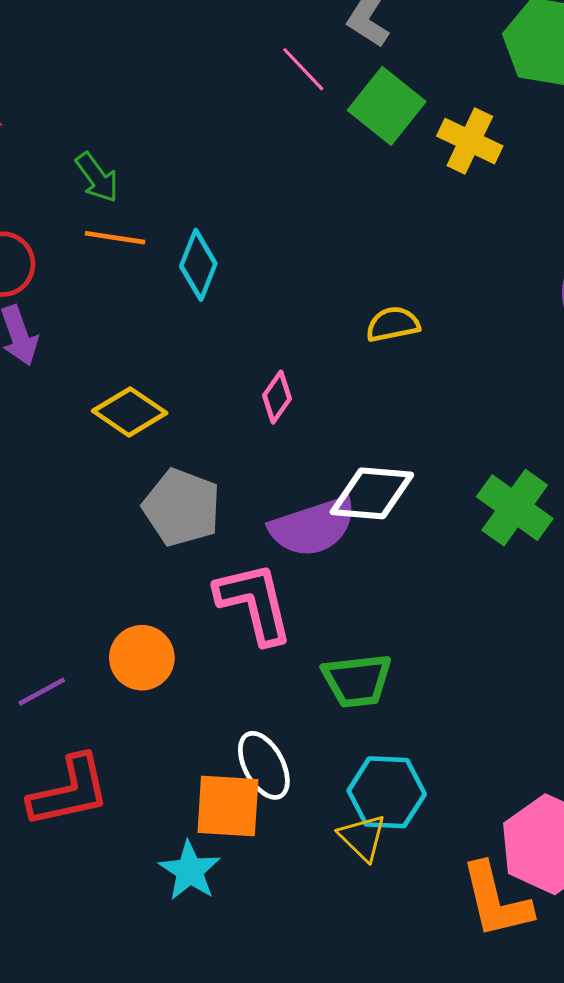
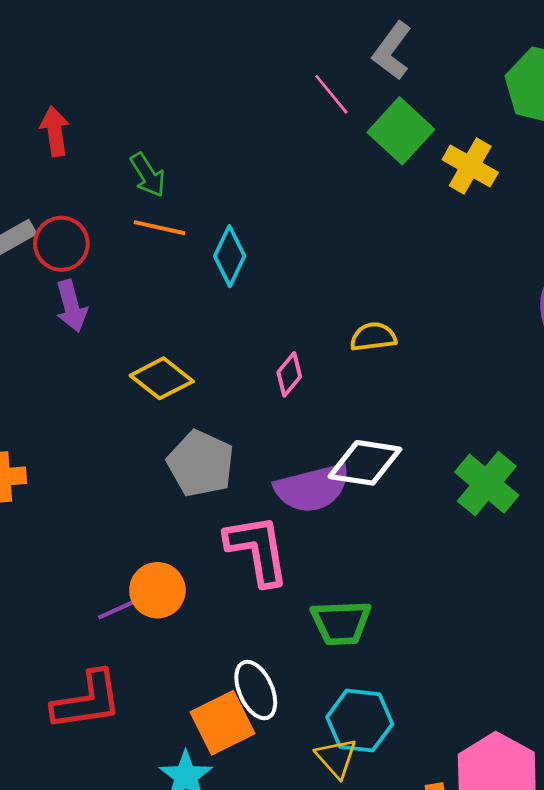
yellow semicircle: (393, 324) -> (373, 337), moved
purple line: (42, 692) -> (119, 609), moved
orange square: (228, 806) -> (222, 723), turned -34

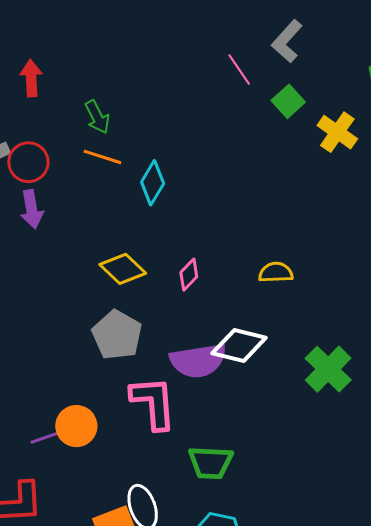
green square: (401, 131) -> (288, 101), size x0.7
yellow semicircle: (373, 337) -> (276, 272), moved
yellow diamond: (162, 378) -> (123, 269), moved

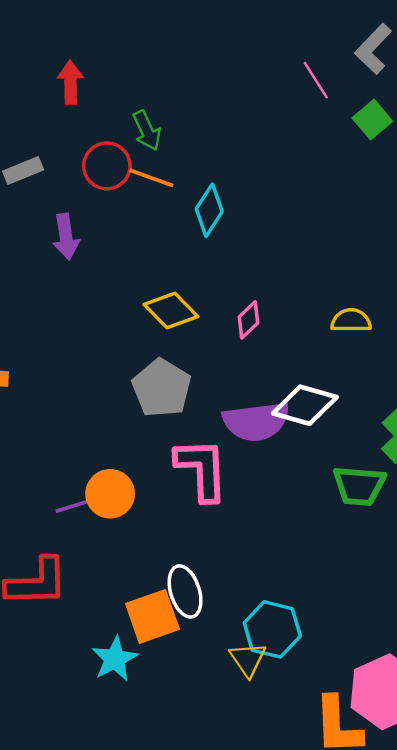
red circle: (28, 162) -> (107, 166), moved
green trapezoid: (210, 463) -> (359, 486), moved

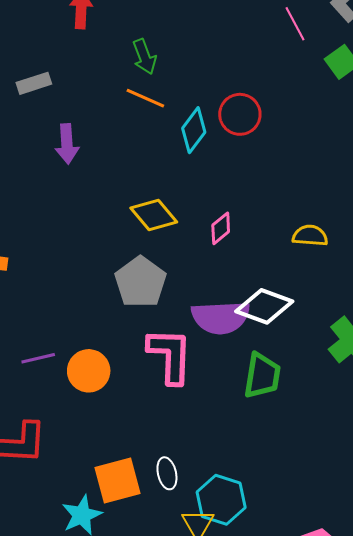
red circle: (107, 166) -> (240, 114), moved
green trapezoid: (359, 486) -> (262, 376), moved, turned -90
purple line: (74, 506) -> (38, 358), moved
white ellipse: (185, 591) -> (167, 473), moved, size x0.7

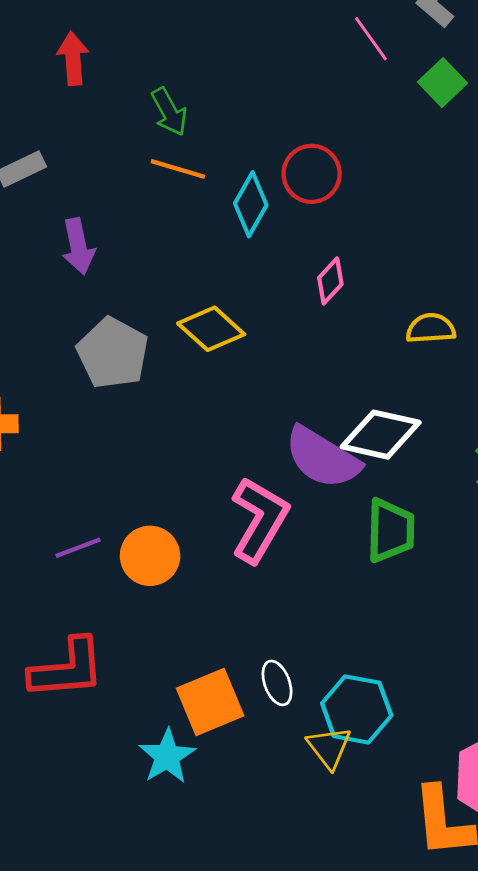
pink diamond: (221, 228) -> (330, 281), moved
gray pentagon: (140, 282) -> (113, 353), moved
purple semicircle: (221, 317) -> (322, 458), turned 42
pink L-shape: (170, 356) -> (260, 520), turned 36

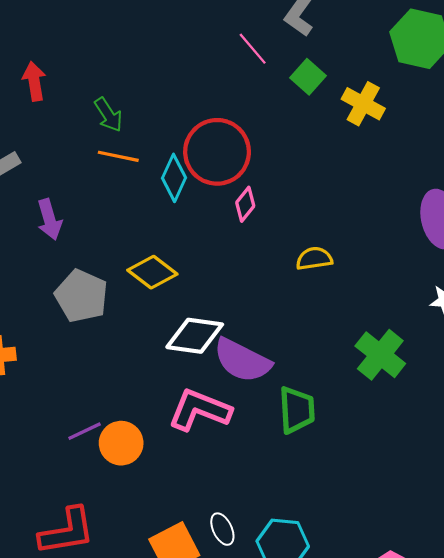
red circle: (312, 174) -> (217, 152), size x1.5
pink diamond: (330, 281) -> (245, 204), moved
white diamond: (381, 435) -> (195, 336), moved
pink L-shape: (260, 520) -> (200, 410), turned -94
purple line: (78, 548) -> (85, 431), moved

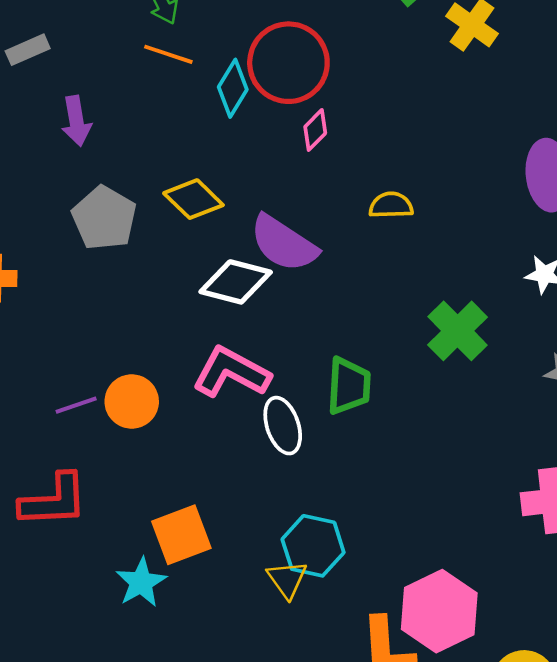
purple semicircle: (242, 360) -> (284, 243), moved
purple line: (85, 431) -> (76, 405), moved
white ellipse: (222, 529) -> (283, 426), moved, size x1.4

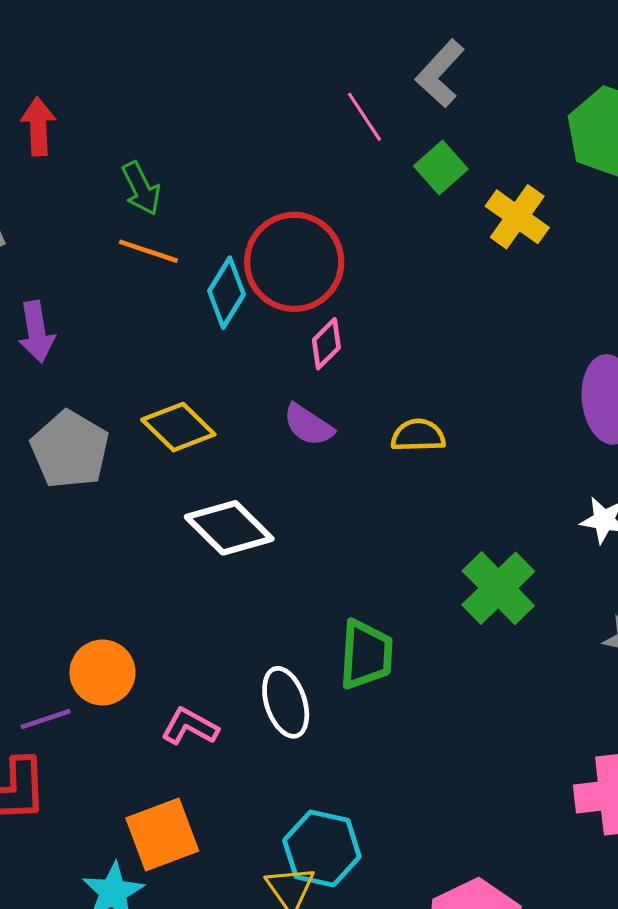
purple semicircle: (284, 243) -> (308, 425), moved, size x0.6
white diamond: (236, 282) -> (229, 528), turned 30
pink L-shape: (231, 372) -> (190, 727), moved, size x0.6
purple line: (76, 405) -> (46, 719), moved

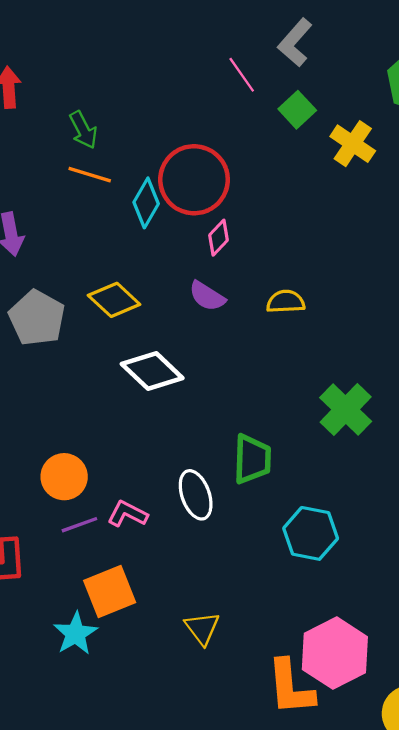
purple line: (46, 719) -> (79, 525), moved
cyan hexagon: (322, 848) -> (311, 533), moved

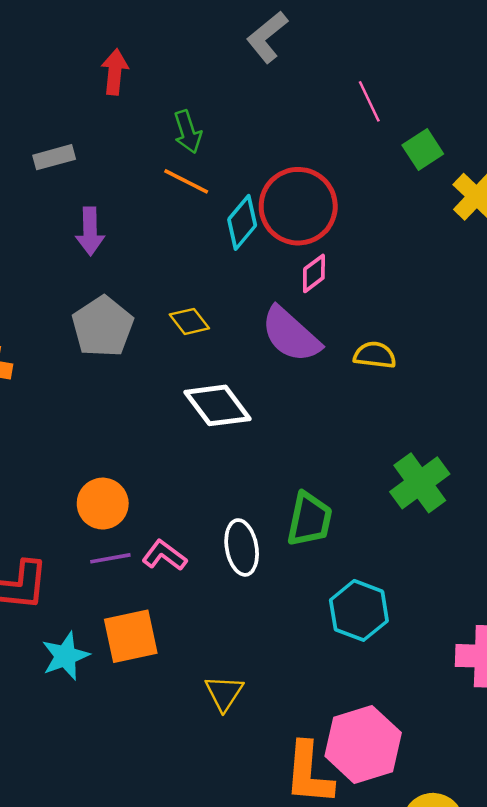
gray L-shape: (295, 42) -> (267, 37), moved
purple semicircle: (207, 296) -> (291, 335), size x1.6
yellow diamond: (114, 300) -> (189, 321), size x0.7
cyan star: (76, 634) -> (65, 656), moved

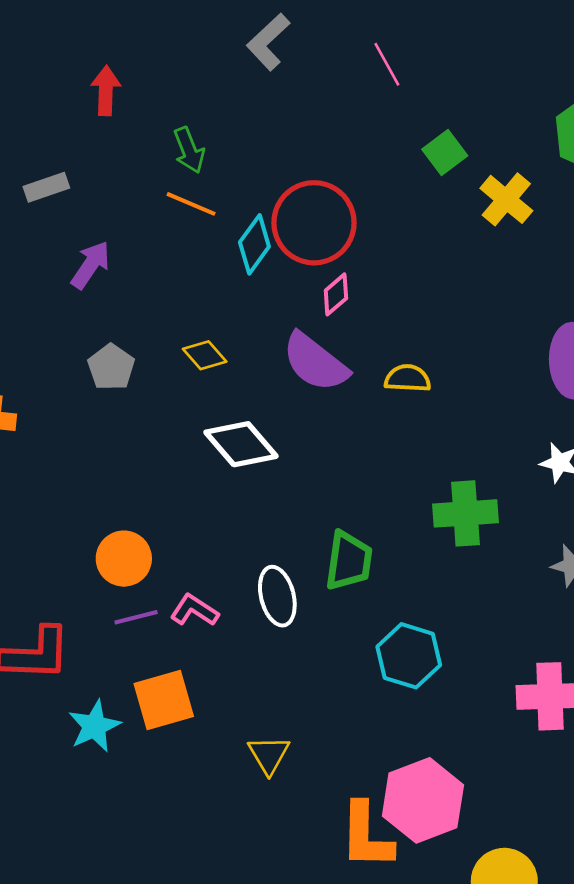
pink line: (369, 101) -> (387, 64), moved
purple arrow: (90, 231) -> (91, 265), turned -141
gray pentagon: (103, 327) -> (111, 367), size x0.7
green cross: (420, 483) -> (465, 513), turned 36

